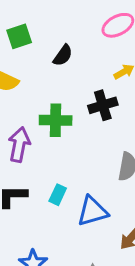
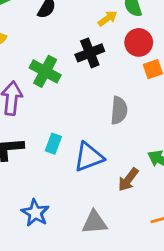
green cross: (56, 120) -> (45, 71), turned 32

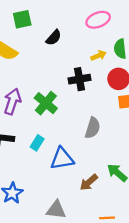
green cross: (45, 71) -> (46, 103), moved

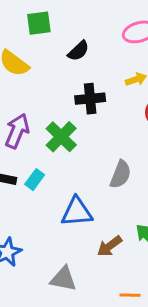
black cross: (79, 79) -> (90, 99), moved
cyan rectangle: (37, 143) -> (35, 180), moved

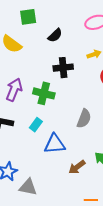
green cross: (61, 137) -> (44, 93), turned -30
cyan rectangle: (35, 180) -> (36, 125), moved
gray triangle: (63, 279) -> (28, 187), moved

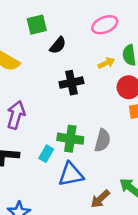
green square: (28, 17) -> (37, 25), moved
green cross: (44, 93) -> (70, 139), moved

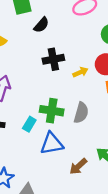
yellow arrow: (106, 63) -> (80, 72), moved

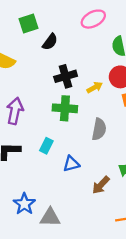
green cross: (52, 111) -> (65, 108), moved
blue triangle: (52, 144) -> (71, 164), size x0.7

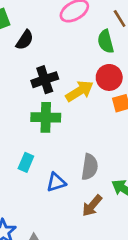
yellow arrow: (95, 87) -> (80, 91), size x1.5
gray semicircle: (99, 129) -> (90, 167), moved

